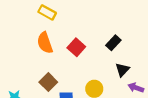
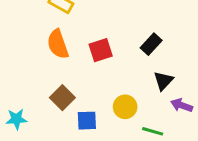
red square: (76, 47) -> (101, 50), turned 30

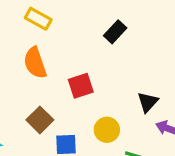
black rectangle: (151, 44) -> (115, 32), moved
red square: (101, 50) -> (81, 86), moved

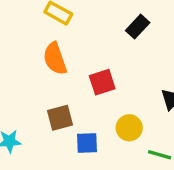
brown square: (40, 120) -> (60, 118), turned 30

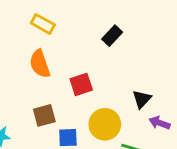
yellow circle: (129, 128) -> (105, 124), size x1.4

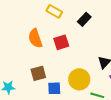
yellow rectangle: (43, 24) -> (54, 11), moved
red square: (81, 84) -> (61, 42), moved

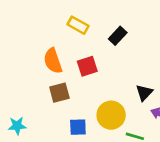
brown square: (38, 73) -> (59, 93), moved

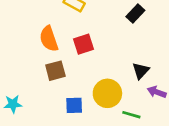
black rectangle: (118, 36) -> (135, 13), moved

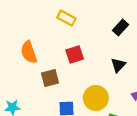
orange semicircle: (49, 39) -> (29, 52), moved
black triangle: (141, 71) -> (118, 65), moved

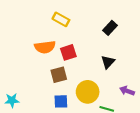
orange semicircle: (29, 52) -> (45, 47), moved, turned -78
brown square: (50, 78) -> (59, 75), moved

